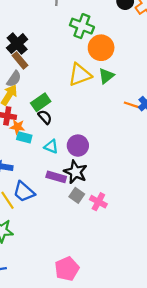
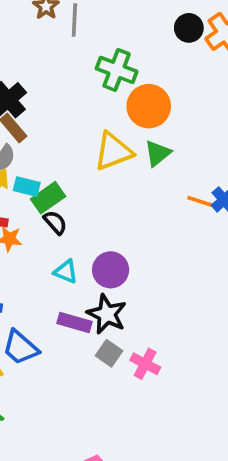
cyan rectangle: (24, 137) -> (27, 187), moved

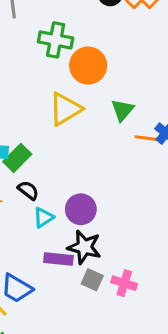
green triangle: (158, 153) -> (122, 110), moved
black semicircle: (55, 222) -> (28, 190), moved
cyan triangle: (66, 272) -> (43, 218), turned -45

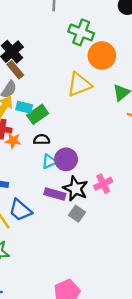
black semicircle: (28, 190) -> (42, 140), turned -49
purple circle: (81, 209) -> (66, 159), moved
pink cross: (124, 283) -> (103, 184), moved, turned 36

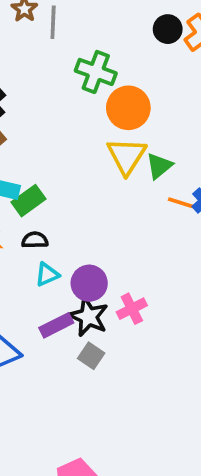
yellow triangle: (79, 85) -> (127, 156), moved, turned -36
purple circle: (66, 159) -> (89, 283), moved
purple rectangle: (55, 194) -> (56, 325), turned -42

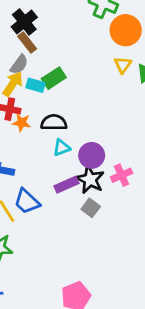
yellow triangle: (127, 156) -> (123, 65), size x0.6
green rectangle: (29, 201) -> (54, 78), moved
black semicircle: (35, 240) -> (54, 123), size x1.4

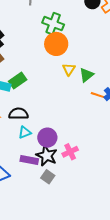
orange circle: (126, 30) -> (56, 44), moved
purple rectangle: (67, 185) -> (29, 160), turned 36

